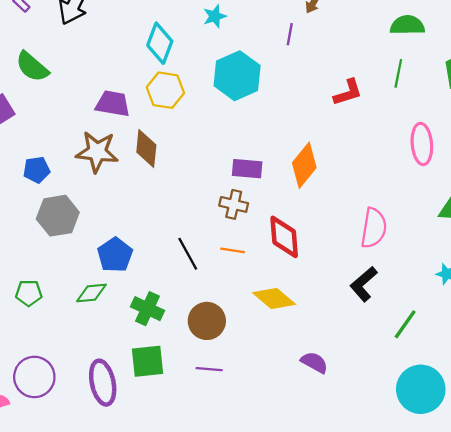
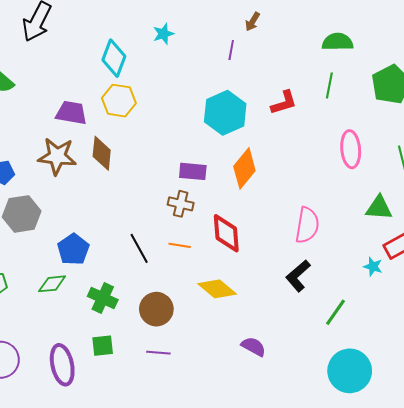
cyan hexagon: (237, 76) -> (225, 113), moved
green square: (147, 361) -> (103, 346), size x0.7

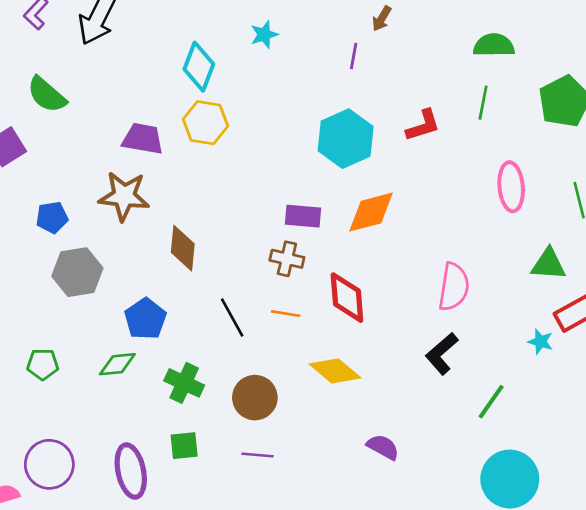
brown diamond: (102, 153) -> (183, 248), moved
orange diamond: (244, 168) -> (371, 212), turned 36

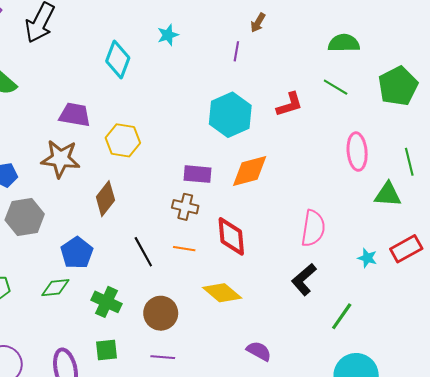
green line: (483, 103) -> (336, 87), turned -70
yellow hexagon: (205, 123) -> (123, 140), moved
brown diamond: (183, 248) -> (105, 199), turned 32
green triangle: (548, 264) -> (388, 195), moved
cyan star: (540, 342) -> (367, 258), moved

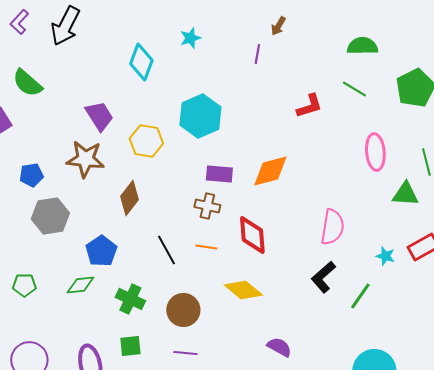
purple trapezoid: (75, 115) -> (99, 116), turned 48
cyan hexagon: (230, 115) -> (200, 116), moved
green line: (342, 316) -> (360, 296), moved

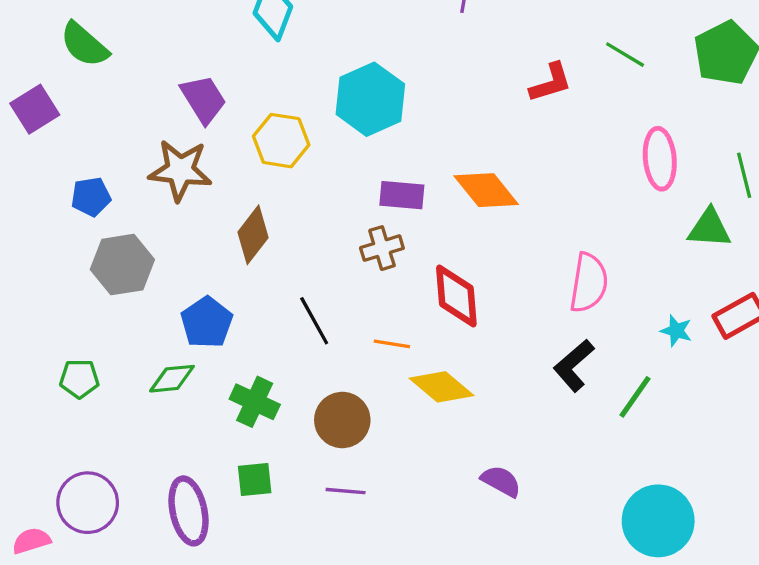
orange diamond: (270, 171) -> (486, 190), turned 66
brown cross: (207, 206) -> (382, 248), turned -30
orange line: (206, 247) -> (392, 344), moved

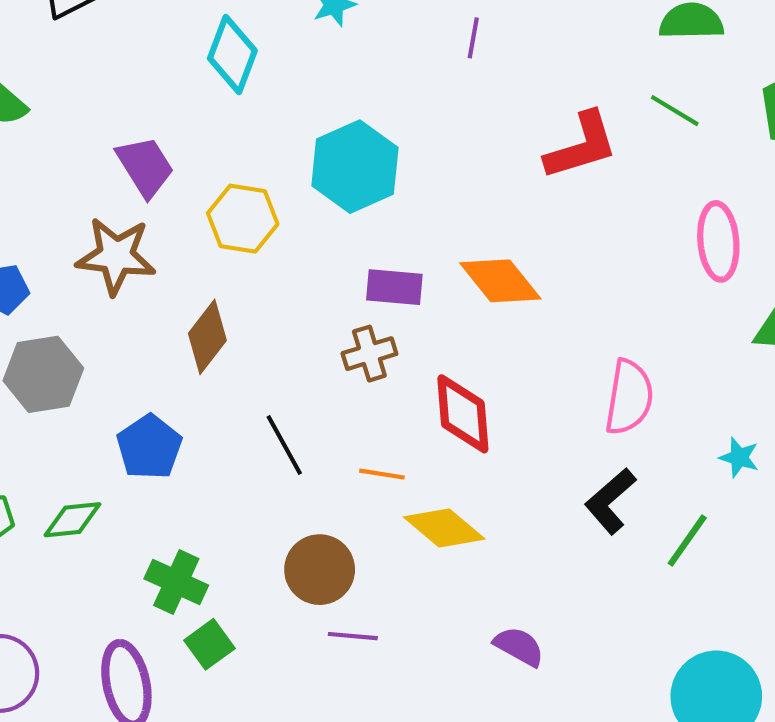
red L-shape: (551, 83) -> (581, 146), size x1.4
green diamond: (172, 379) -> (72, 520), moved
green cross: (255, 402) -> (176, 582), moved
green square: (255, 480) -> (210, 644), turned -30
purple line: (346, 491) -> (353, 636), moved

